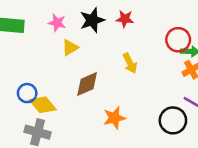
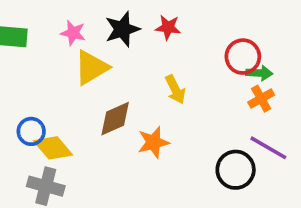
yellow triangle: (70, 48) -> (91, 68), size x1.5
orange star: (114, 118) -> (153, 142), moved

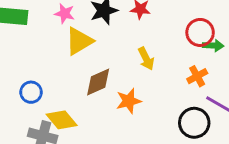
orange cross: (261, 99) -> (197, 76), moved
yellow diamond: (53, 148) -> (62, 120), moved

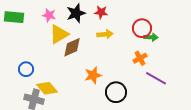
yellow arrow: (146, 59) -> (105, 34), moved, turned -70
brown diamond: (98, 82) -> (72, 47), moved
black circle: (194, 123) -> (116, 92), moved

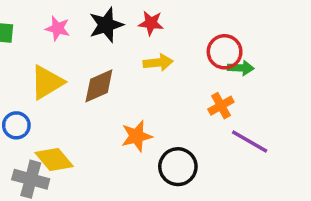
yellow triangle: (59, 34) -> (47, 82), moved

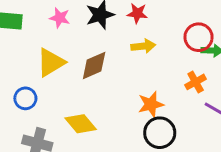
orange star: (137, 136) -> (151, 104), moved
yellow diamond: (54, 159) -> (81, 124), moved

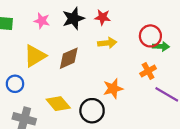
black circle: (160, 133) -> (92, 111), moved

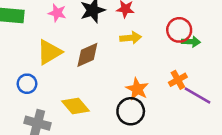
orange cross: (148, 71) -> (178, 80), moved
orange star: (113, 89) -> (137, 89), turned -30
black circle: (92, 111) -> (131, 111), moved

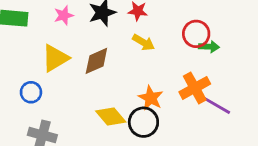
pink star: (57, 13) -> (64, 15), turned -30
yellow arrow: (131, 38) -> (143, 42), turned 36
orange cross: (178, 80) -> (195, 88), size x1.5
yellow diamond: (76, 106) -> (111, 116), moved

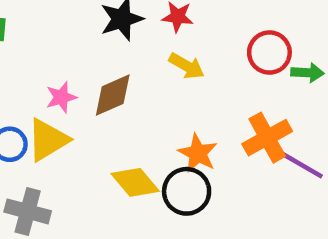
pink star: (64, 15) -> (61, 97), moved
green arrow: (209, 47) -> (307, 73), moved
yellow triangle: (55, 58) -> (48, 140), moved

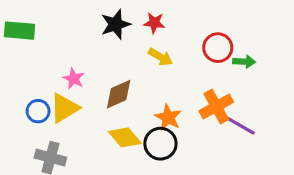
brown diamond: (113, 95) -> (119, 94), moved
pink star: (61, 97) -> (74, 79), turned -30

